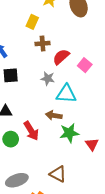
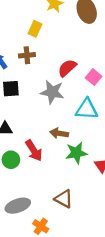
brown cross: (43, 43) -> (27, 55), moved
gray star: (48, 78) -> (52, 92), size x1.5
cyan triangle: (66, 94) -> (87, 109), moved

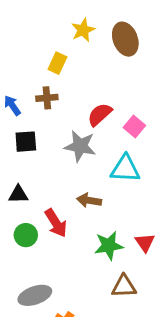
green star: (76, 153) -> (109, 246), moved
brown triangle: (64, 199) -> (124, 286), moved, turned -30

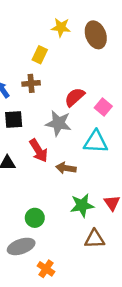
yellow star: (83, 30) -> (61, 27), turned 30
red arrow: (56, 223) -> (39, 151), moved
green circle: (26, 235) -> (35, 218), moved

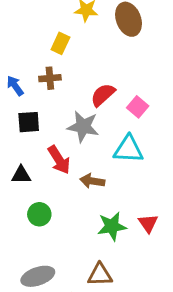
green circle: (35, 218) -> (39, 214), moved
brown triangle: (95, 239) -> (100, 275), moved

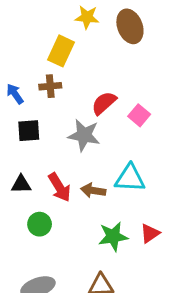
yellow rectangle: (60, 43) -> (61, 51), size x1.4
cyan triangle: (129, 149) -> (130, 178), moved
red arrow: (59, 160) -> (59, 187), moved
red triangle: (148, 223) -> (150, 233), turned 30

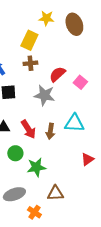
brown cross: (50, 86) -> (30, 63), moved
brown arrow: (93, 190) -> (50, 131), turned -91
green star: (113, 236) -> (36, 167), moved

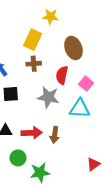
brown ellipse: (74, 24) -> (73, 48), moved
red semicircle: (57, 74) -> (62, 75), turned -36
cyan triangle: (74, 123) -> (80, 109), moved
red arrow: (28, 129) -> (32, 133), turned -60

